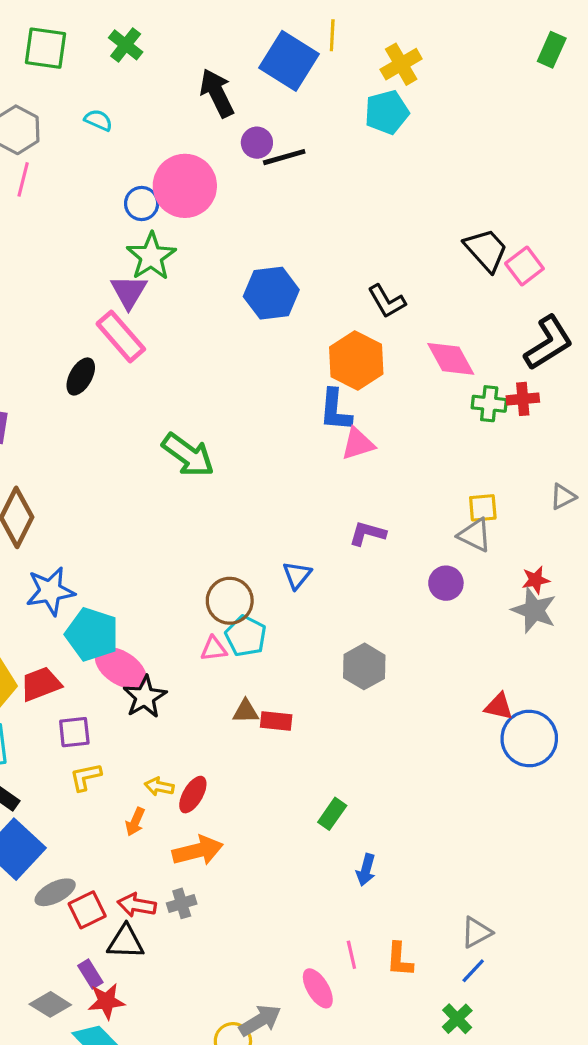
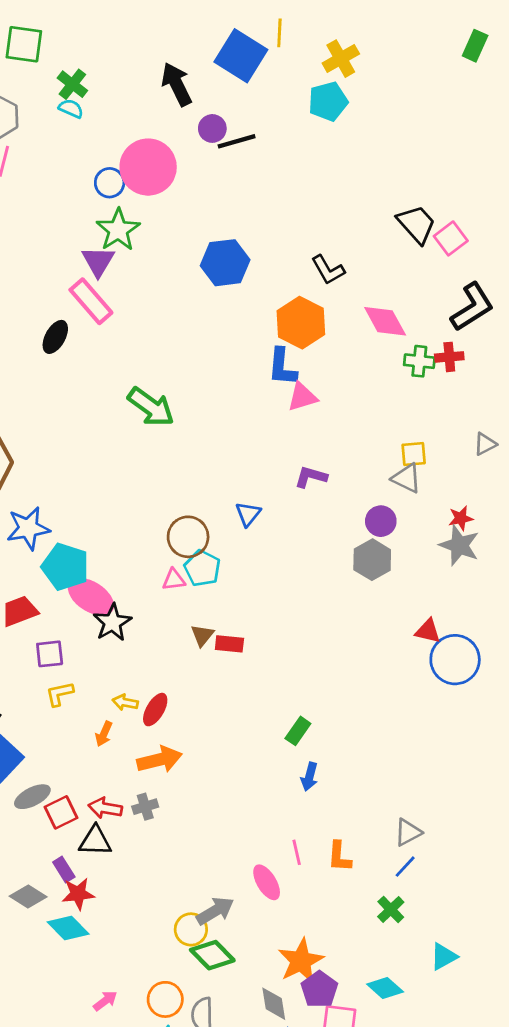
green cross: (126, 45) -> (72, 84), moved
gray hexagon: (364, 666) -> (372, 560), moved
brown triangle: (246, 711) -> (202, 635), turned -50
green rectangle: (332, 814) -> (298, 731), moved

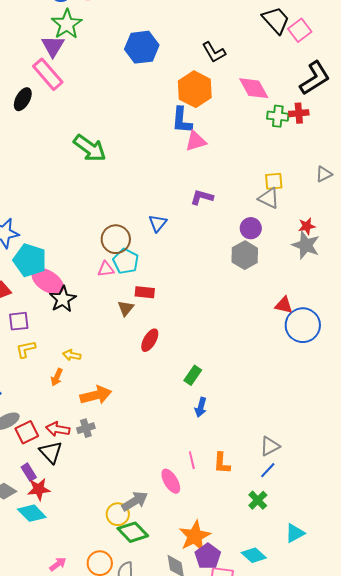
red rectangle: (229, 644) -> (145, 292), moved
red ellipse: (155, 710) -> (150, 340), moved
black triangle: (95, 841) -> (51, 452), turned 45

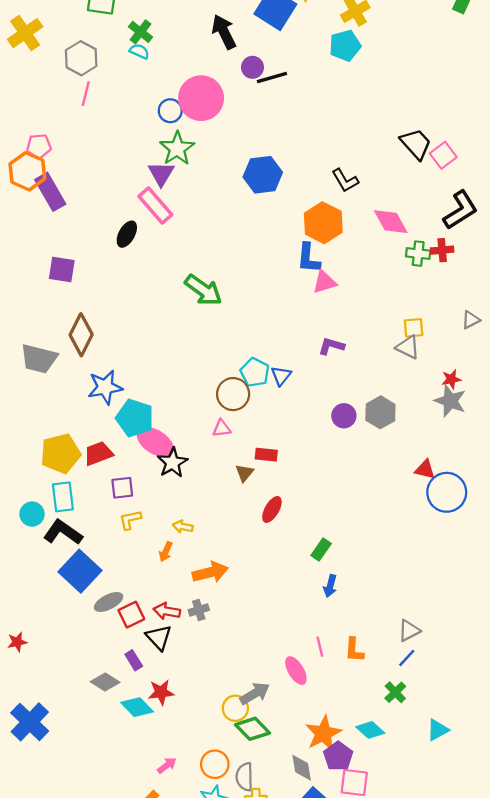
purple circle: (251, 228) -> (344, 416), moved
cyan pentagon: (126, 261) -> (255, 372), moved
red star: (39, 489) -> (161, 692), moved
cyan diamond: (254, 555) -> (370, 730), moved

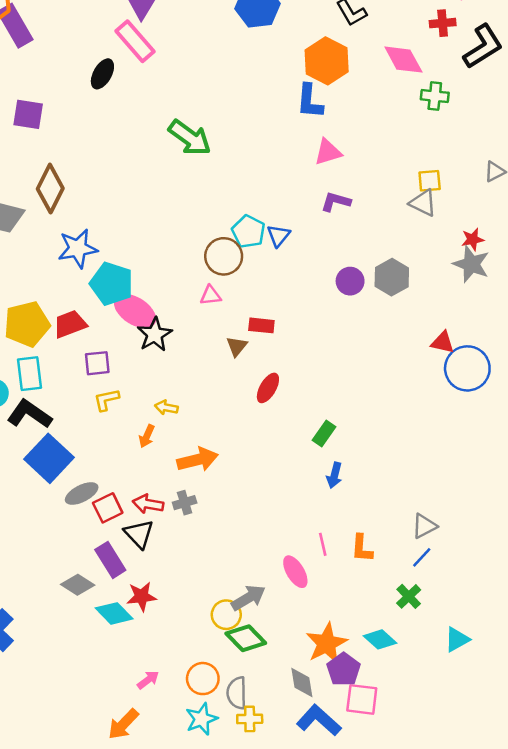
red cross: (442, 250) -> (443, 23), moved
pink triangle: (324, 282) -> (328, 152), moved
purple rectangle: (134, 660) -> (110, 560), size x1.5

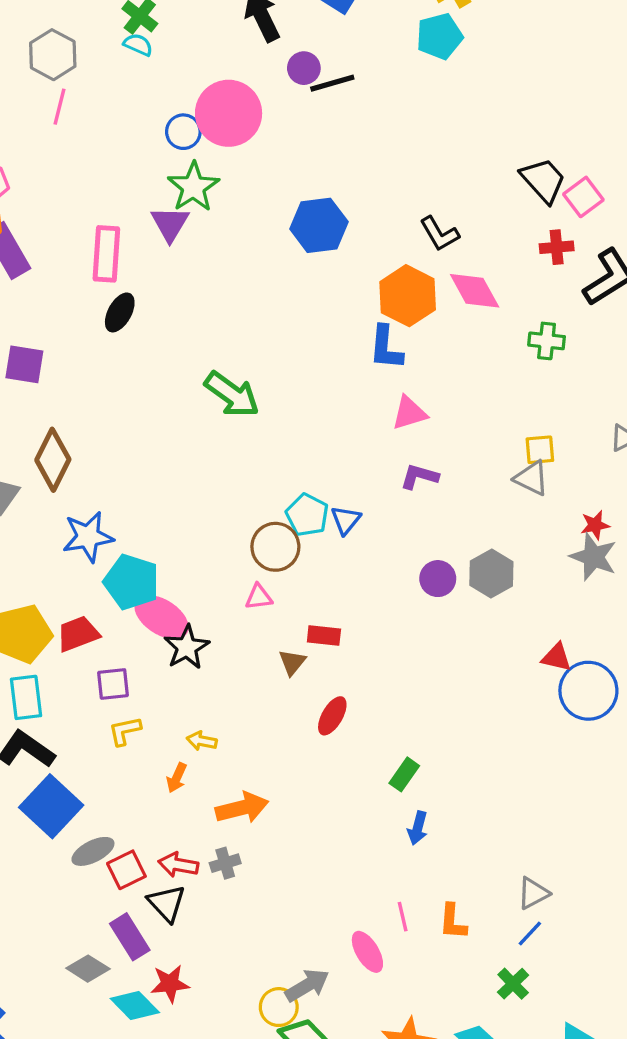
pink rectangle: (135, 41) -> (106, 254), moved, turned 45
pink diamond: (403, 60) -> (475, 291), moved

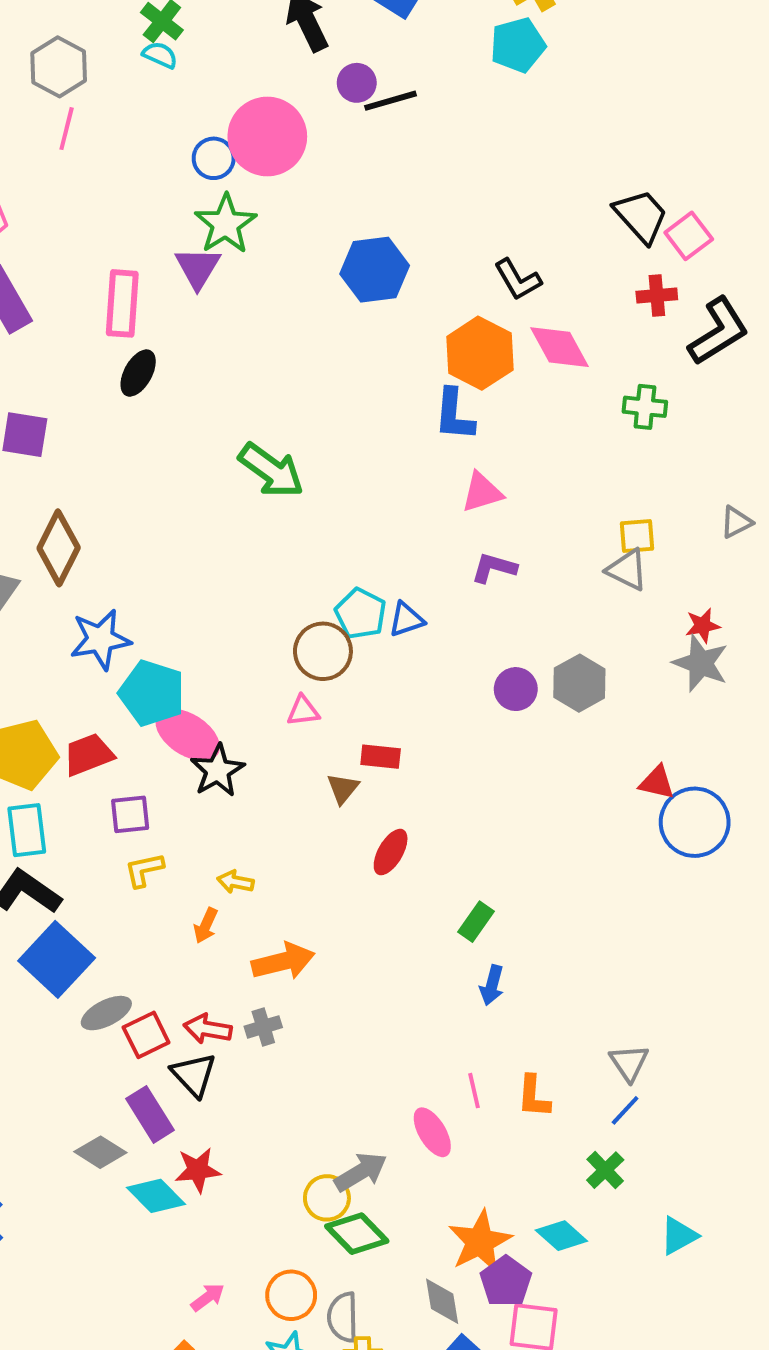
blue triangle: (346, 520) -> (406, 619), turned 32
gray triangle: (533, 893) -> (629, 1063), turned -36

